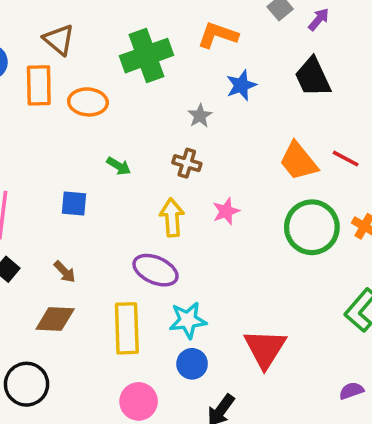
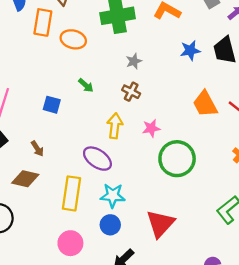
blue star: (241, 85) -> (190, 50), moved
gray star: (200, 116) -> (134, 61), moved
green circle: (312, 227) -> (177, 159), moved

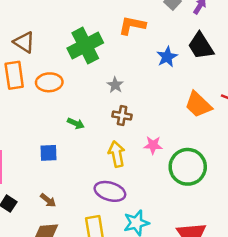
pink star: (151, 128) -> (153, 145), turned 30

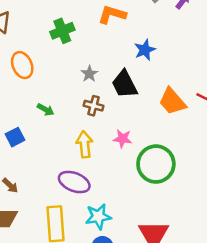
green cross: (85, 46) -> (62, 31), size x0.7
black trapezoid: (201, 46) -> (124, 84), moved
orange ellipse: (49, 82) -> (22, 65), turned 65
blue square: (48, 153) -> (15, 137), turned -30

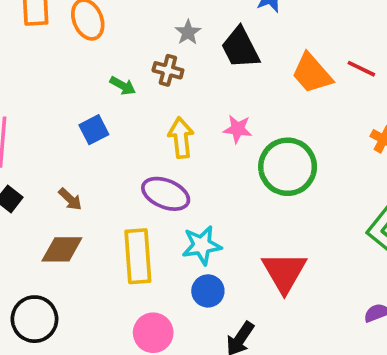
brown cross: (94, 106) -> (168, 70), moved
blue square: (15, 137) -> (94, 130), moved

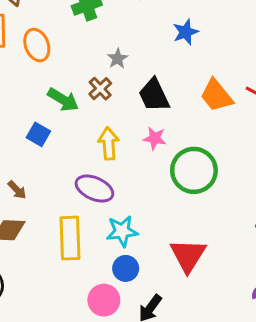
black trapezoid: (240, 48) -> (154, 95), moved
brown cross: (168, 70) -> (100, 89), turned 30
green arrow: (123, 86) -> (63, 100), size x1.5
blue square: (94, 130) -> (38, 134), turned -35
pink circle: (153, 333) -> (104, 300), moved

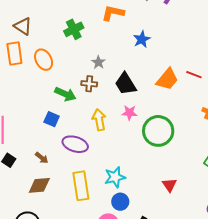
brown cross: (100, 89) -> (89, 84), turned -35
orange trapezoid: (216, 96) -> (167, 79), turned -95
purple ellipse: (94, 189) -> (75, 144), moved
red triangle: (188, 255) -> (169, 185), moved, size x0.6

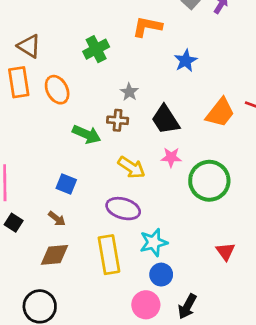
blue square: (52, 119) -> (66, 184), moved
yellow arrow: (99, 120) -> (131, 167), turned 135
purple ellipse: (75, 144) -> (123, 209), moved

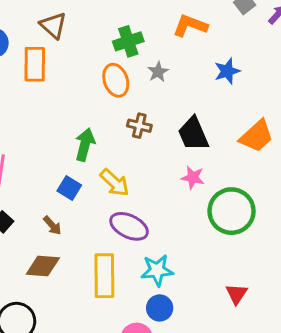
orange ellipse: (57, 90) -> (116, 80), moved
gray star: (129, 92) -> (158, 72), moved
green arrow: (87, 134) -> (85, 145), moved, turned -108
yellow arrow: (131, 167) -> (115, 183), moved

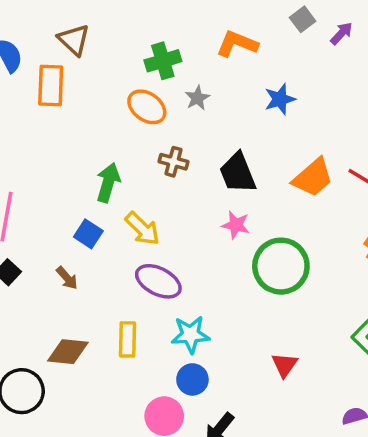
orange ellipse: (116, 80) -> (147, 107), turned -36
brown diamond: (43, 266) -> (68, 352), moved
yellow rectangle: (104, 276) -> (128, 339), size x0.7

